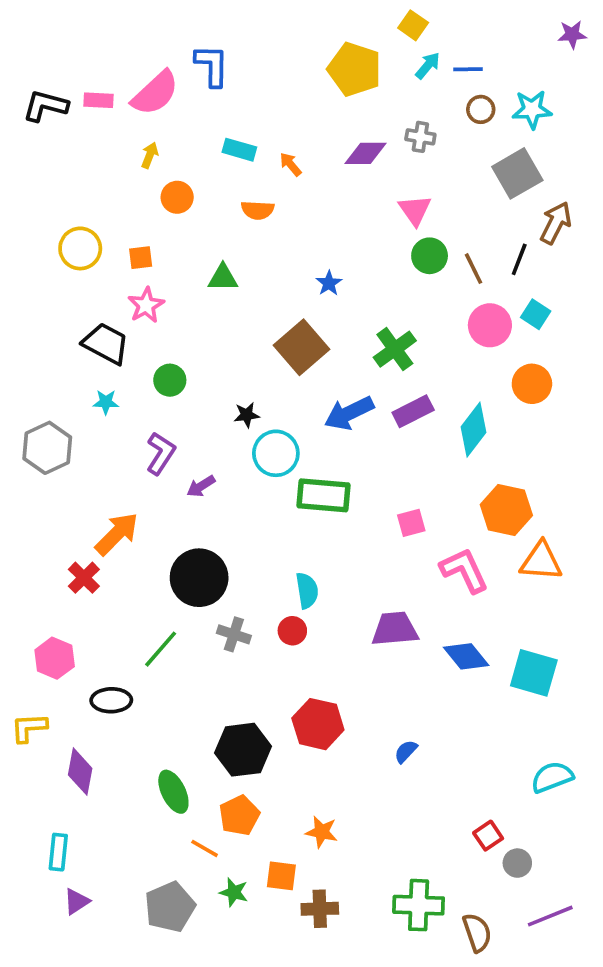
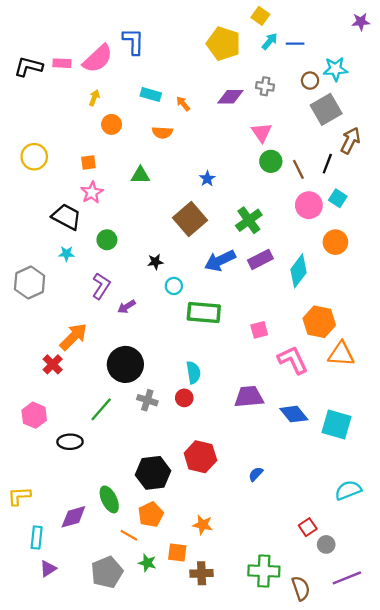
brown circle: (481, 109) -> (310, 81), moved
yellow circle: (80, 248) -> (34, 157), moved
cyan circle: (276, 453) -> (174, 286), size x0.6
yellow L-shape: (29, 728) -> (19, 496), moved
purple diamond: (80, 772) -> (73, 517), moved, turned 64

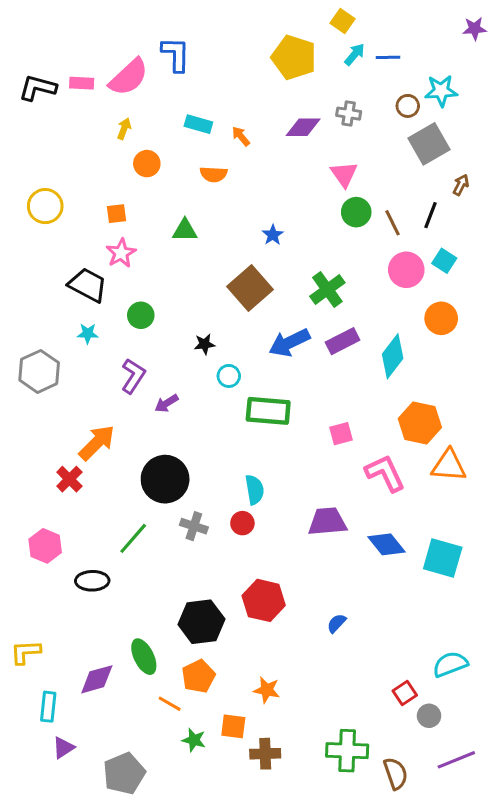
brown arrow: (350, 141) -> (461, 185), size x0.6
cyan semicircle: (348, 490) -> (450, 664), moved
gray pentagon: (107, 572) -> (124, 773), moved

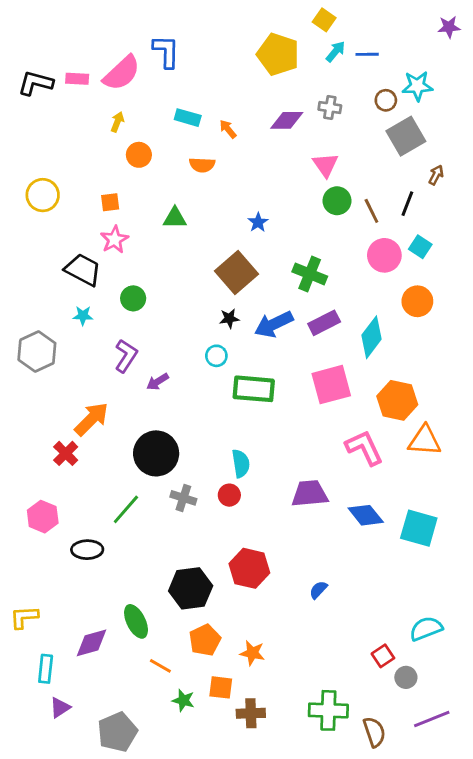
green cross: (327, 290) -> (310, 274), turned -32
black star: (204, 344) -> (229, 318), moved
pink square: (341, 434) -> (331, 385), moved, size x1.8
orange pentagon: (198, 676) -> (205, 640), moved

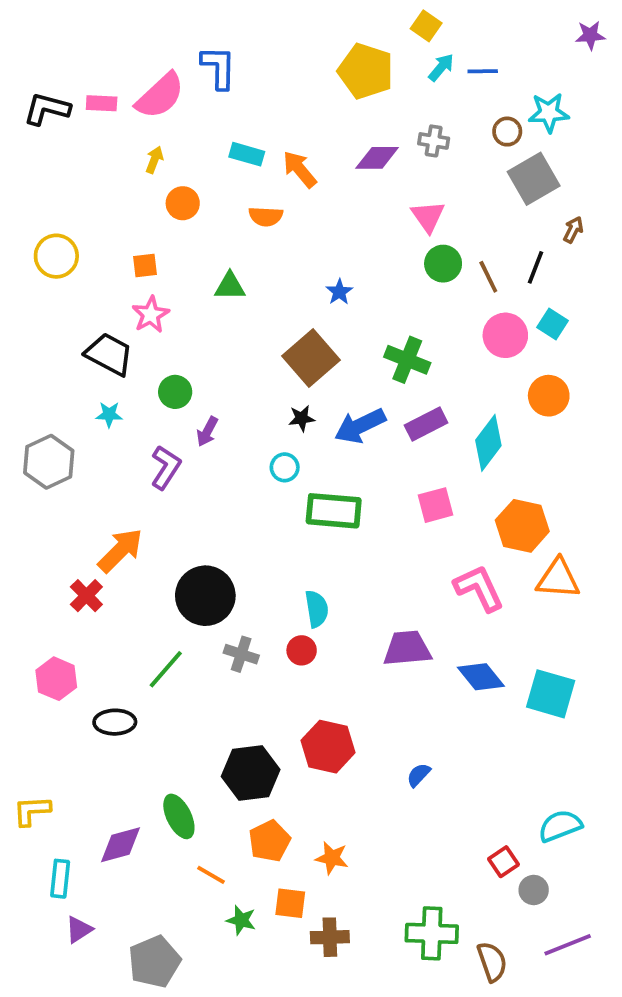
orange arrow: (228, 129) -> (300, 169), size x1.5
purple arrow: (158, 382) -> (207, 432), moved, turned -30
pink square: (331, 385) -> (436, 505), size x0.7

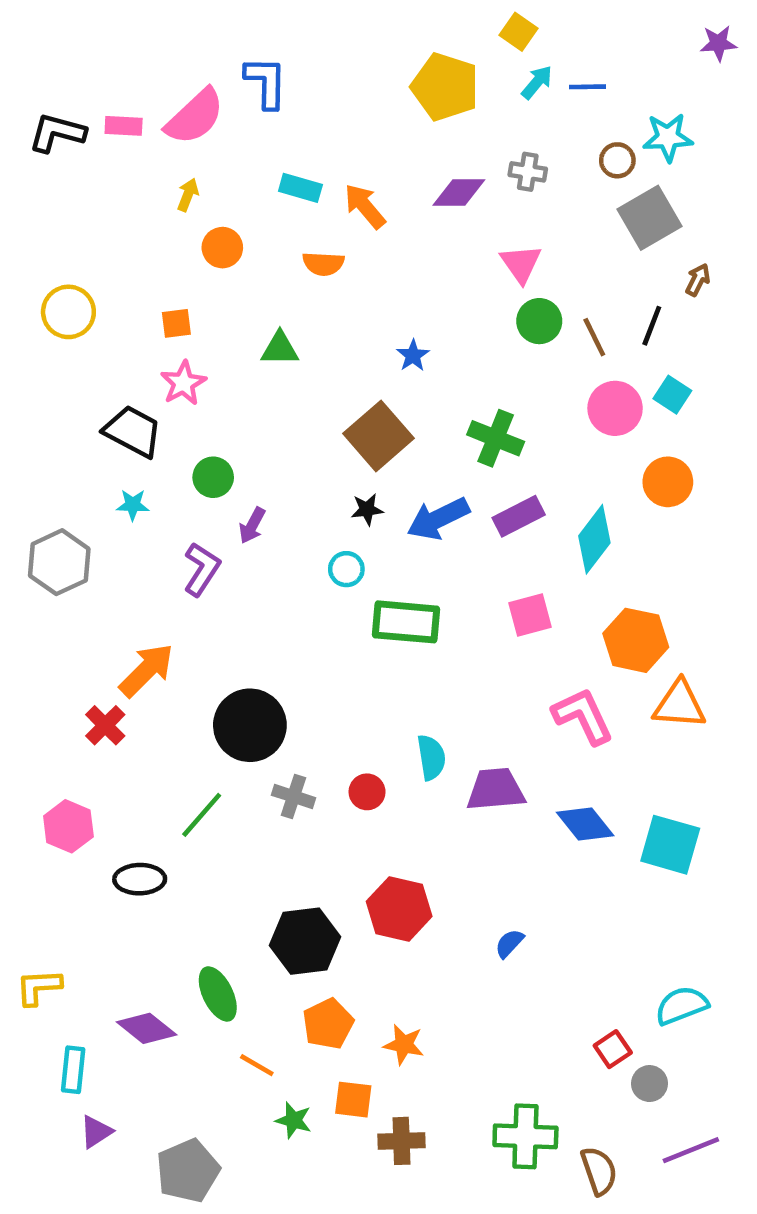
cyan semicircle: (317, 609) -> (431, 757), moved
purple diamond: (120, 845) -> (147, 1028), turned 54

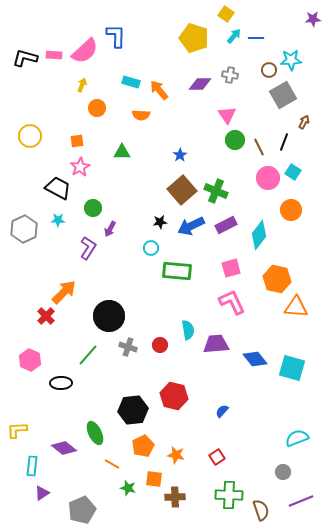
brown square: (378, 436) -> (182, 190), moved
gray hexagon: (59, 562) -> (24, 229), moved
pink L-shape: (583, 716) -> (232, 302), moved
red square: (613, 1049) -> (217, 457), moved

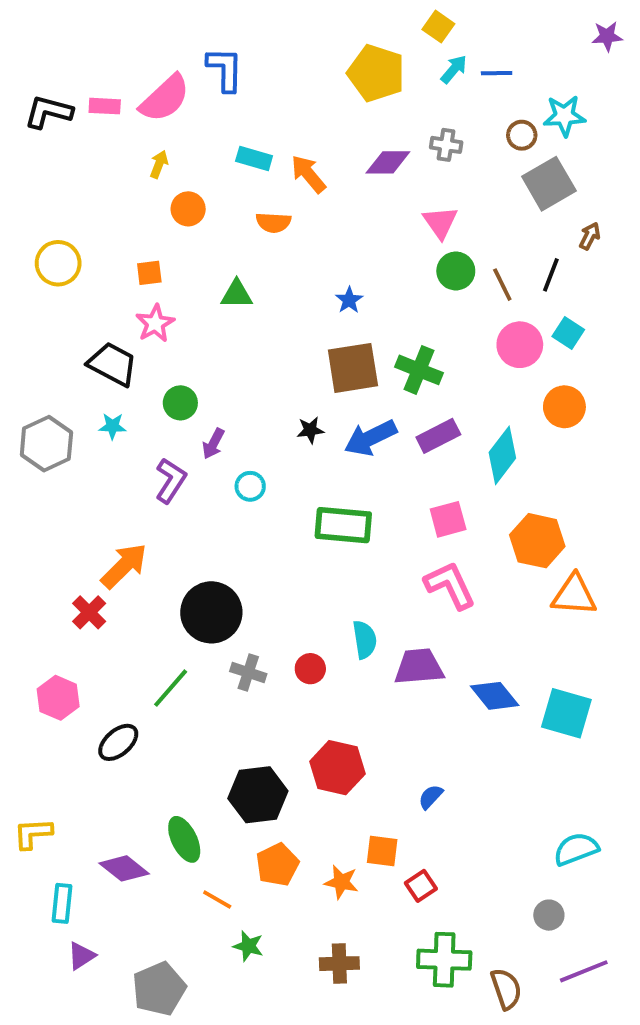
brown square: (182, 190) -> (353, 368), turned 32
cyan circle: (151, 248) -> (250, 486), moved
black ellipse: (61, 383) -> (118, 742), turned -40
orange square: (154, 479) -> (382, 851), moved

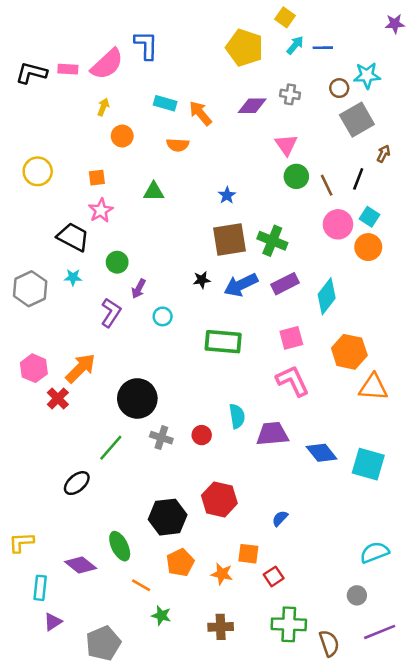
orange circle: (564, 407) -> (368, 247), moved
pink hexagon: (58, 698) -> (34, 368), moved

